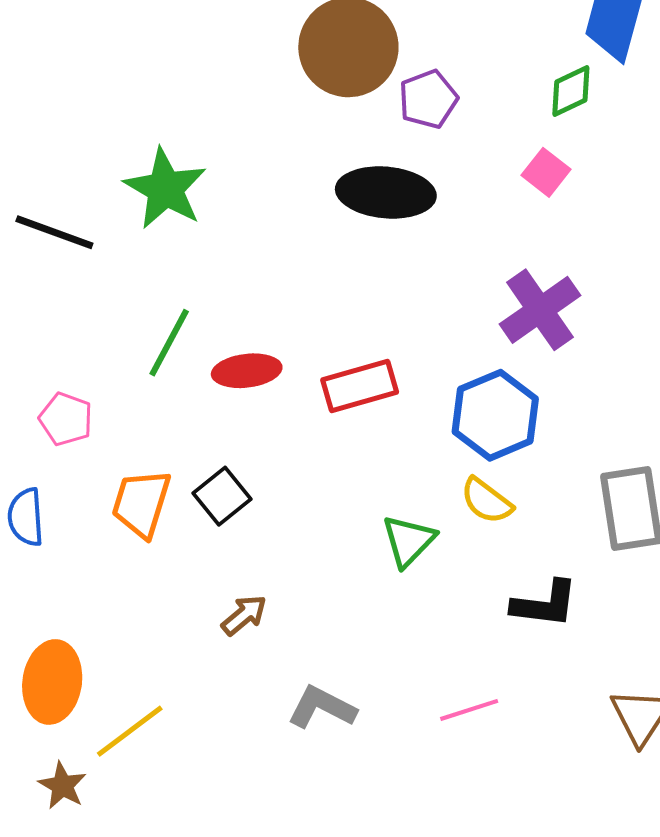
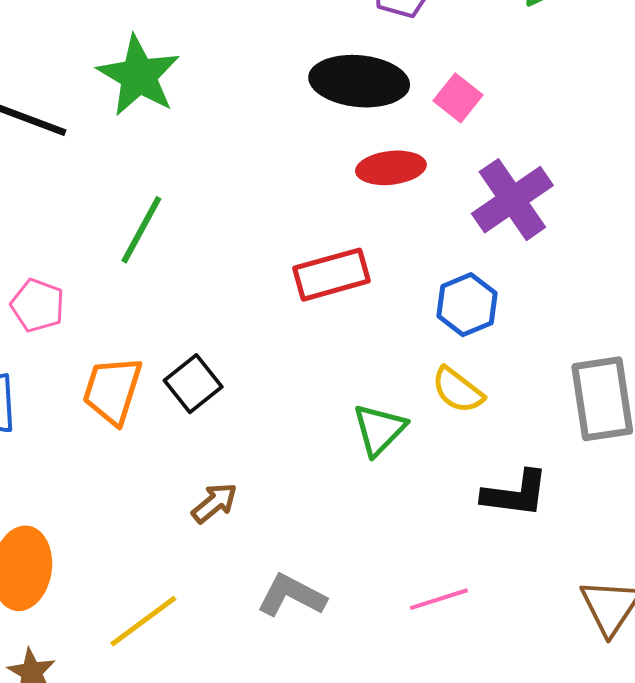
pink square: (546, 172) -> (458, 98), moved
red ellipse: (247, 371) -> (391, 168), moved
blue hexagon: (495, 415) -> (467, 305), size x0.7
yellow line: (130, 731) -> (143, 621), moved

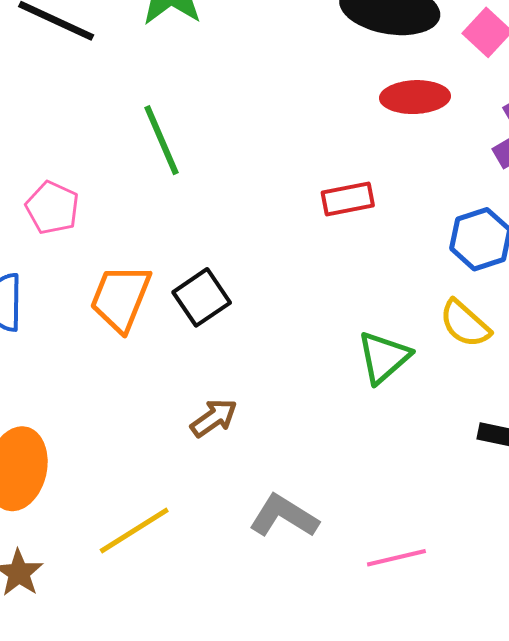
green line: (141, 230) -> (161, 140), turned -56
red rectangle: (332, 275) -> (348, 199), size x0.7
pink line: (439, 599) -> (396, 558), moved

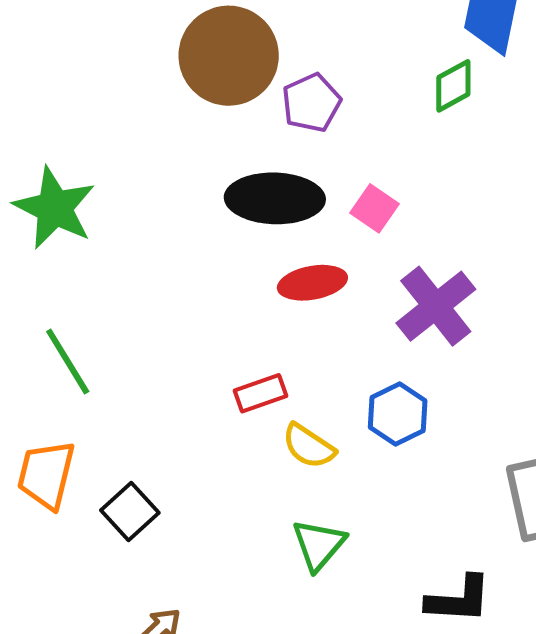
orange trapezoid: (121, 298) -> (46, 475), moved
yellow semicircle: (465, 324) -> (309, 446), moved

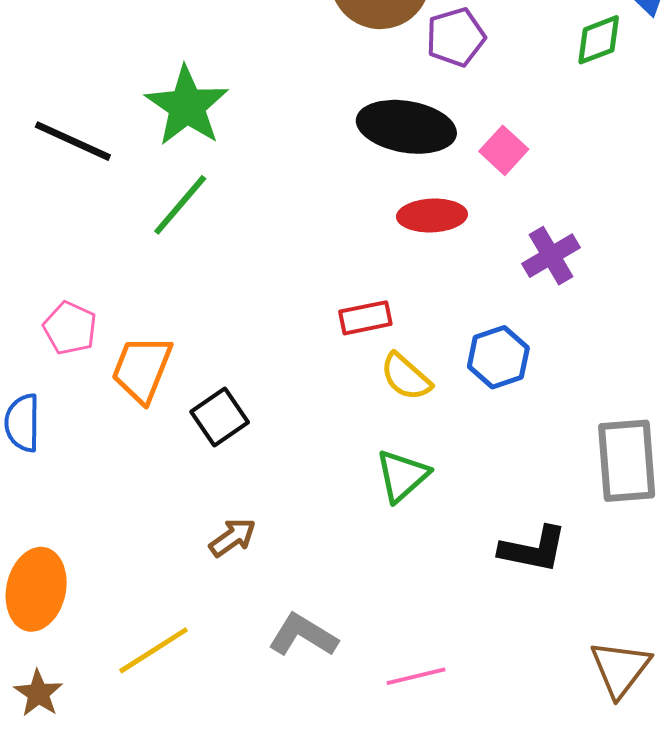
purple cross: (436, 306) -> (551, 256), size x0.7
green line: (68, 362) -> (180, 205), moved, turned 64

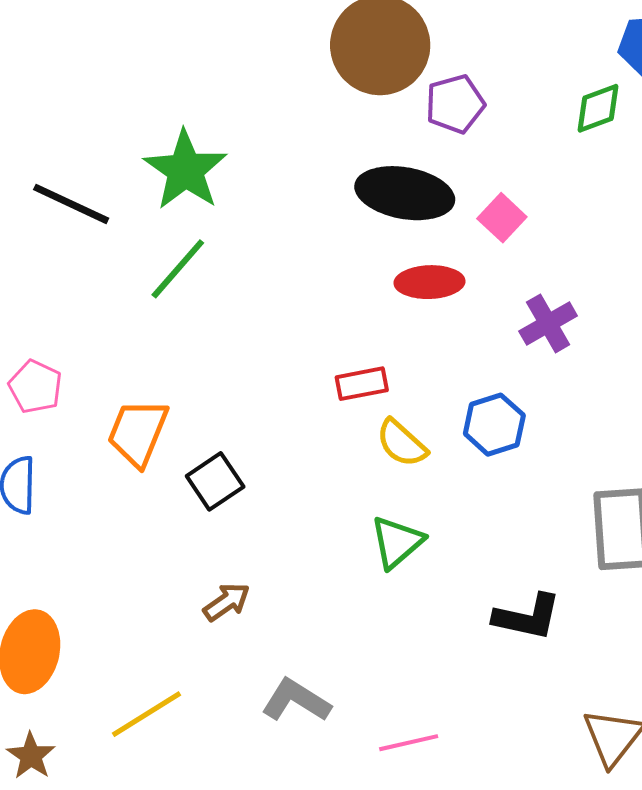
pink pentagon: (70, 328) -> (35, 387), moved

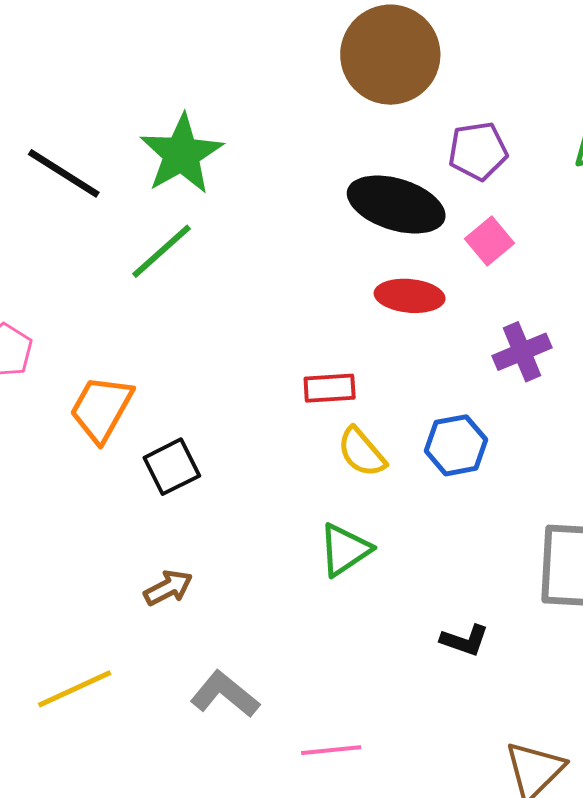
purple pentagon: (455, 104) -> (478, 151), moved
black L-shape: (527, 617) -> (465, 640), size x0.7

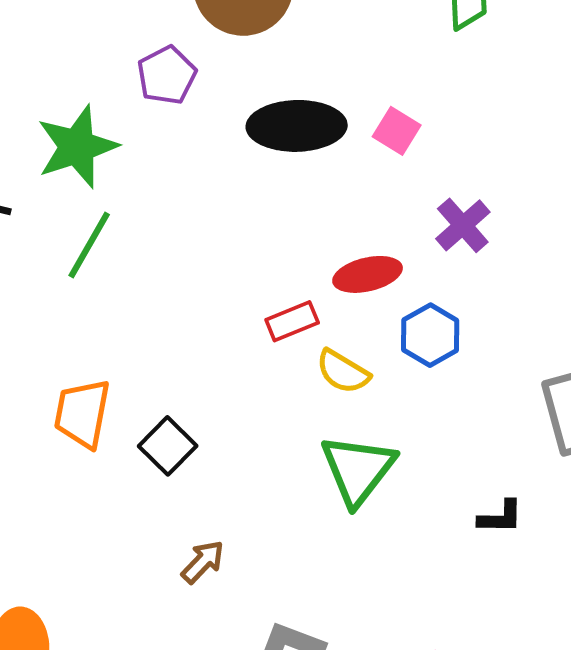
purple pentagon: (478, 151) -> (167, 75), moved
green star: (181, 154) -> (77, 147), turned 30
red ellipse: (410, 296) -> (368, 274), moved
green triangle: (345, 550) -> (358, 470), size x1.4

